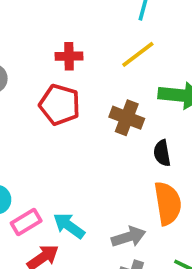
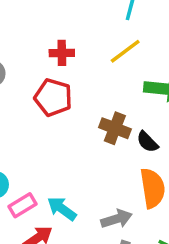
brown cross: (127, 118) -> (115, 128), moved
black semicircle: (162, 153) -> (147, 142), turned -35

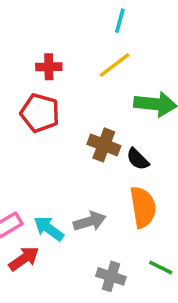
gray arrow: (117, 219) -> (90, 221), moved

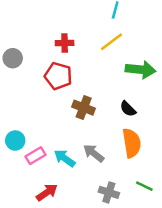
brown cross: (104, 145) -> (84, 108), moved
gray arrow: (90, 221) -> (94, 153), turned -125
red arrow: (24, 259) -> (47, 192), moved

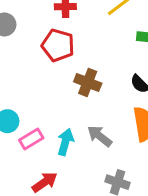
cyan arrow: (65, 158) -> (65, 142), turned 70

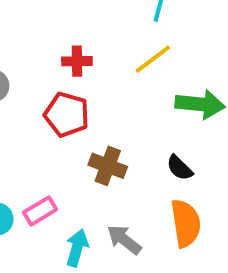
pink rectangle: (31, 139) -> (40, 211), moved

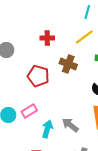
red pentagon: (67, 114) -> (38, 76), moved
brown cross: (108, 166) -> (68, 64), moved

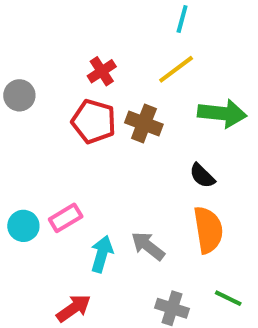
red cross: (47, 38) -> (102, 71), turned -32
red pentagon: (38, 76) -> (94, 121), moved

